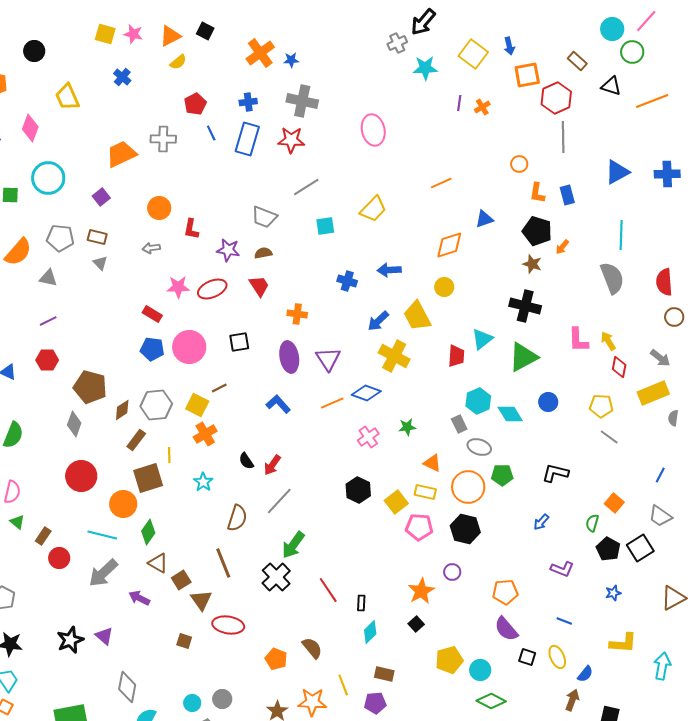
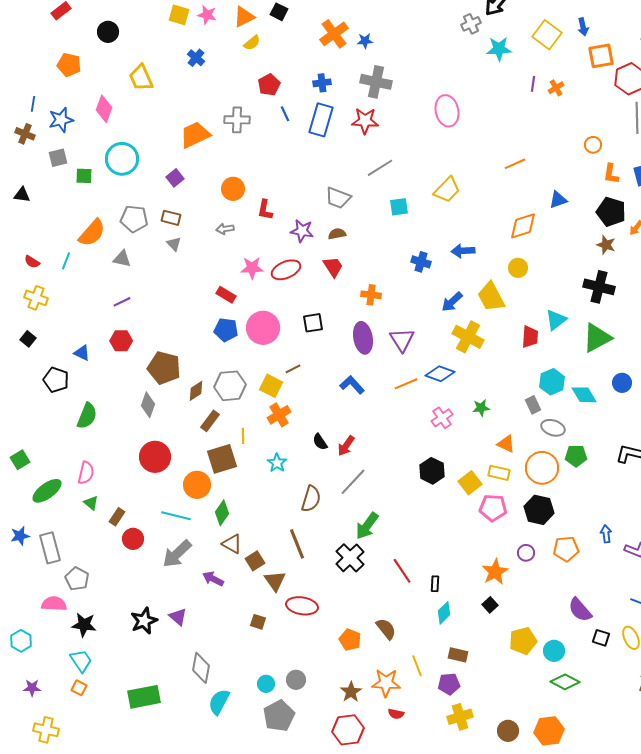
blue arrow: (541, 522) -> (606, 534), moved, turned 132
orange pentagon: (505, 592) -> (566, 549), moved

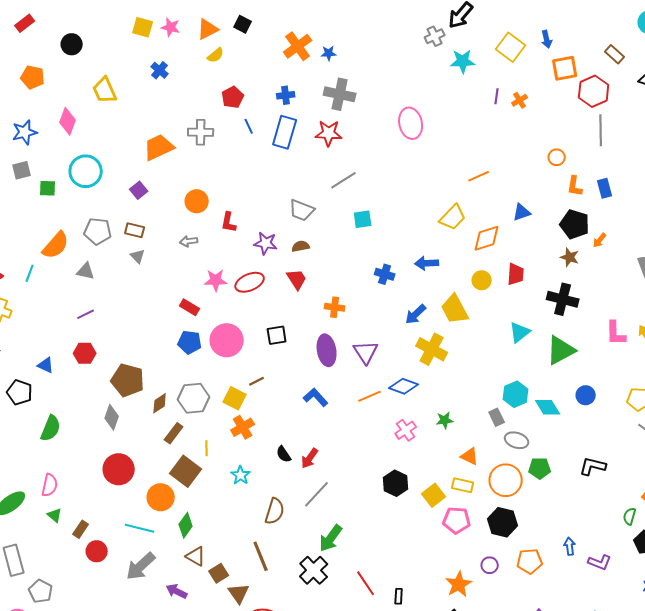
yellow trapezoid: (447, 190) -> (453, 217), moved
red trapezoid: (530, 337) -> (516, 274), moved
brown square: (222, 459) -> (186, 471), turned -36

